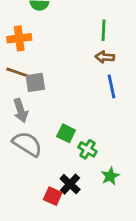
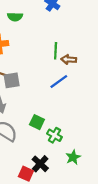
green line: (103, 30) -> (56, 51), moved
blue line: (112, 86) -> (59, 81), moved, turned 66

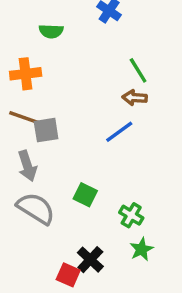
green line: (56, 51) -> (138, 70), moved, turned -35
green cross: (54, 135) -> (131, 215), moved

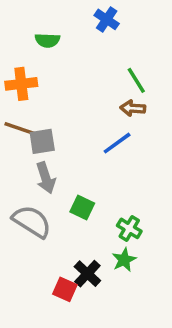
gray arrow: (27, 166) -> (46, 178), moved
green star: (141, 249) -> (124, 260), moved

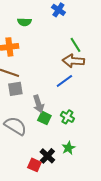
brown arrow: (133, 108) -> (73, 61), size x1.5
gray square: (42, 141) -> (15, 89), moved
gray arrow: (46, 178) -> (38, 104), moved
green cross: (129, 228) -> (67, 117), moved

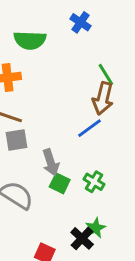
green semicircle: (24, 22) -> (30, 40), size x1.5
brown arrow: (73, 61) -> (103, 98), turned -80
black cross: (47, 156) -> (82, 238), moved

